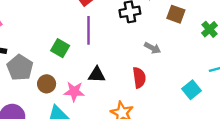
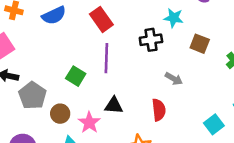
pink star: (74, 91) -> (89, 123), turned 30

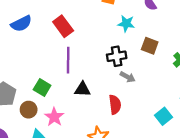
black cross: (151, 40) -> (117, 56), moved
green square: (76, 76) -> (42, 88), moved
black triangle: (114, 105) -> (82, 89), moved

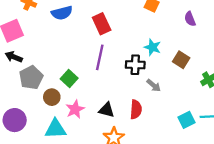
cyan star: (126, 24) -> (152, 47), moved
black cross: (117, 56) -> (135, 65), moved
black triangle: (82, 89) -> (107, 110), moved
cyan square: (164, 116) -> (187, 120), moved

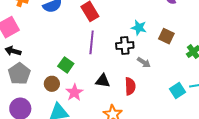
gray pentagon: (31, 77) -> (19, 74), moved
black triangle: (107, 110) -> (103, 81), moved

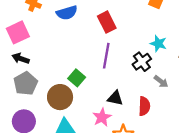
black cross: (125, 46) -> (142, 62), turned -36
brown circle: (52, 84) -> (60, 97), size x1.5
pink star: (74, 92) -> (102, 117), moved

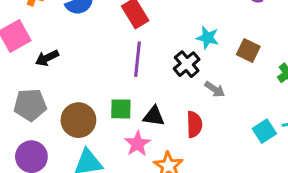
black arrow: (21, 58) -> (47, 58), moved, turned -42
green square: (77, 78) -> (121, 109), moved, turned -35
gray pentagon: (26, 83) -> (30, 105), turned 30

